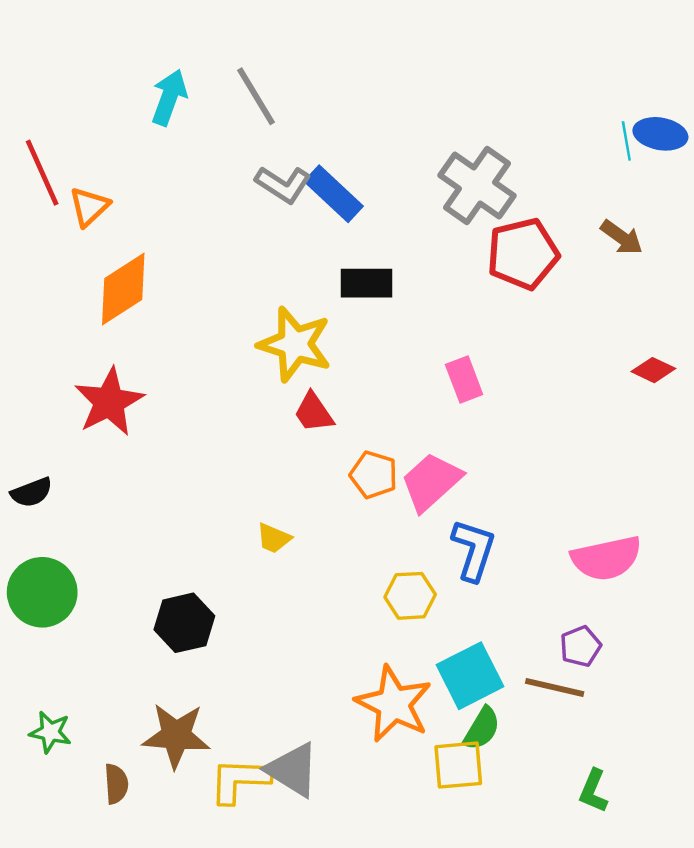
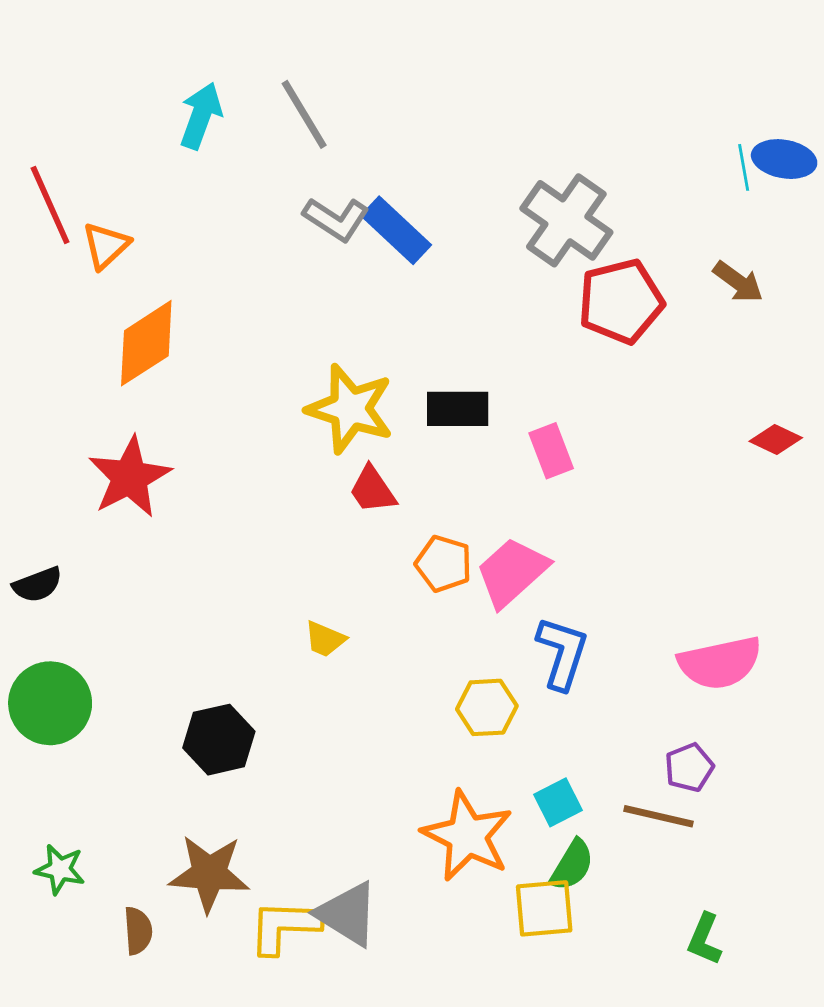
black rectangle: (367, 283) -> (458, 409), moved
cyan square: (470, 676) -> (558, 802), size x0.6

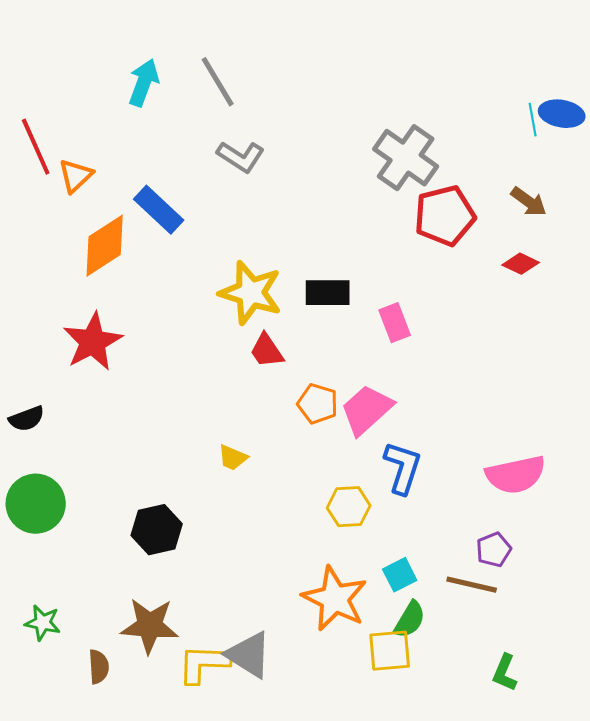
blue rectangle: (396, 230) -> (159, 210), moved
red diamond: (776, 440) -> (521, 264), moved

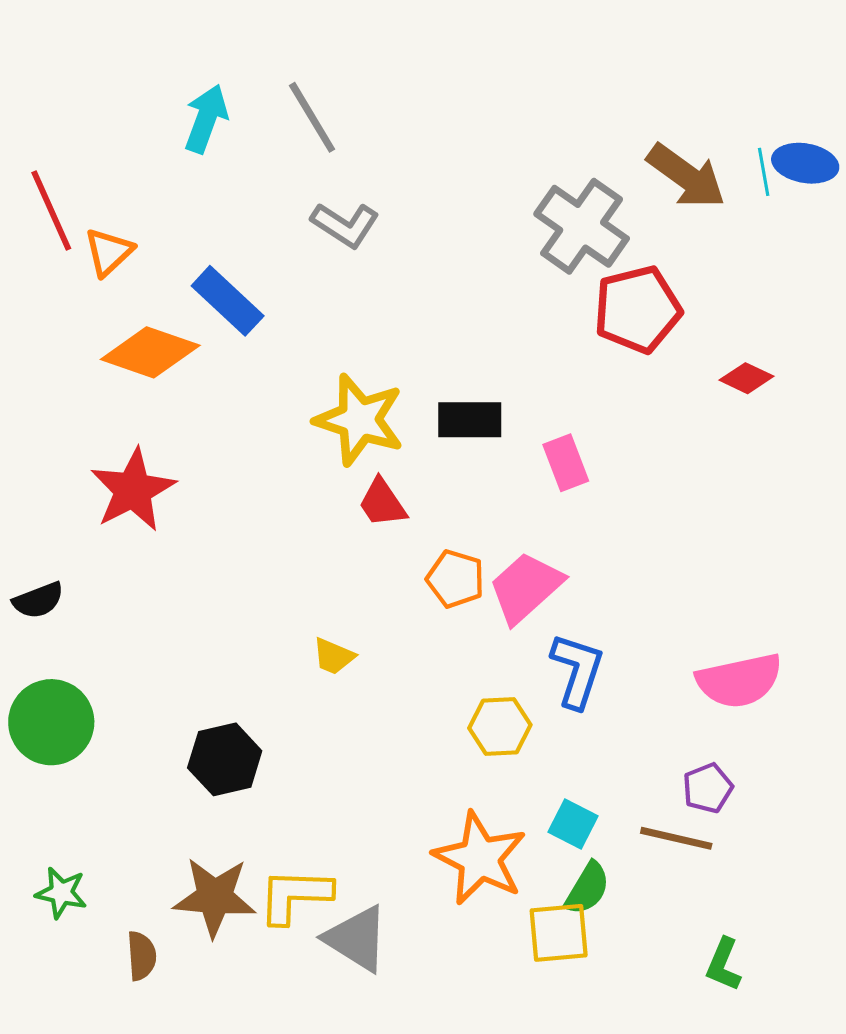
brown arrow: (529, 202) -> (686, 176), moved, size x1.5
orange diamond: (105, 246) -> (150, 352), turned 52
cyan square: (400, 575) -> (573, 824), turned -36
yellow L-shape: (204, 664) -> (295, 896), moved

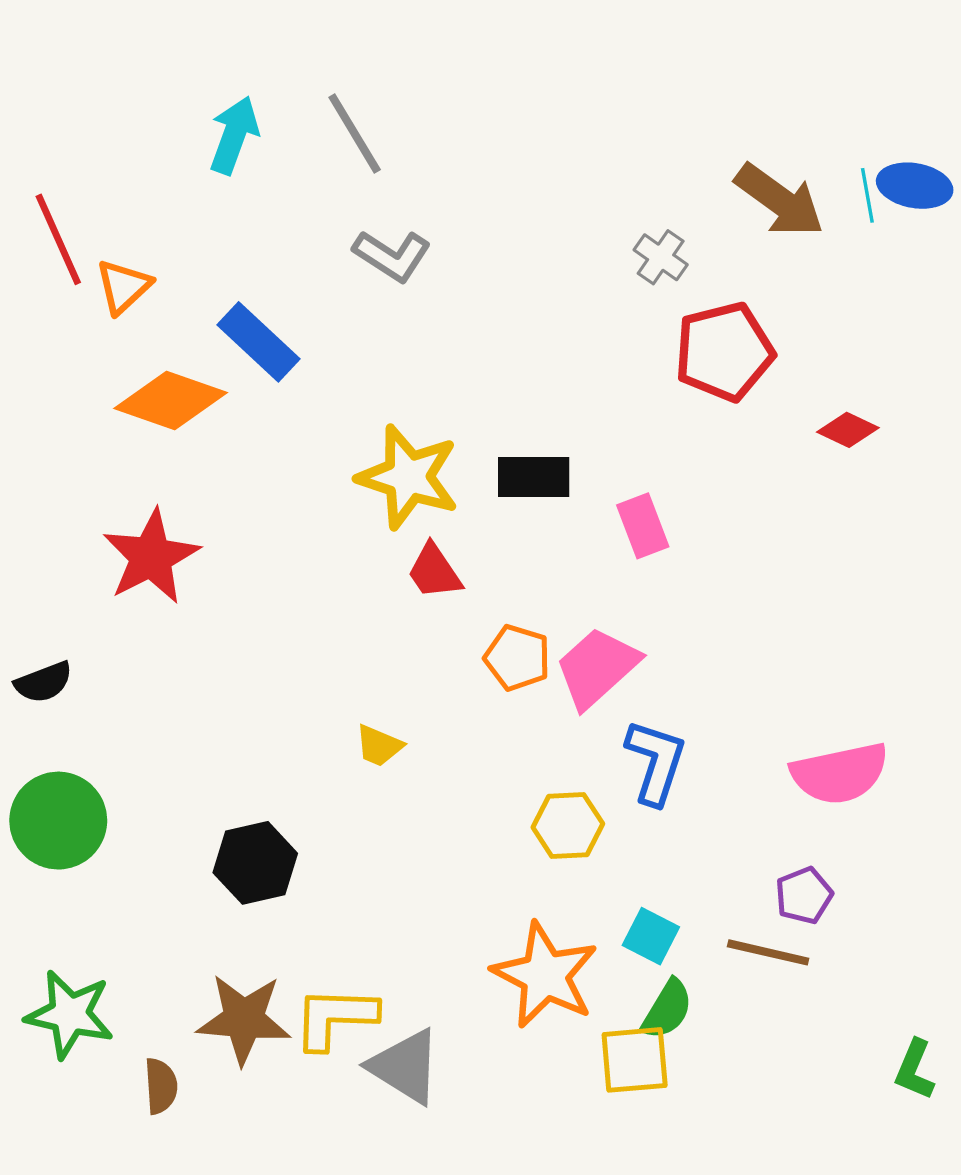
gray cross: (582, 226) -> (661, 257), size x0.5
green star: (61, 893) -> (70, 1014), size x1.5
green L-shape: (723, 964) -> (915, 1070), moved

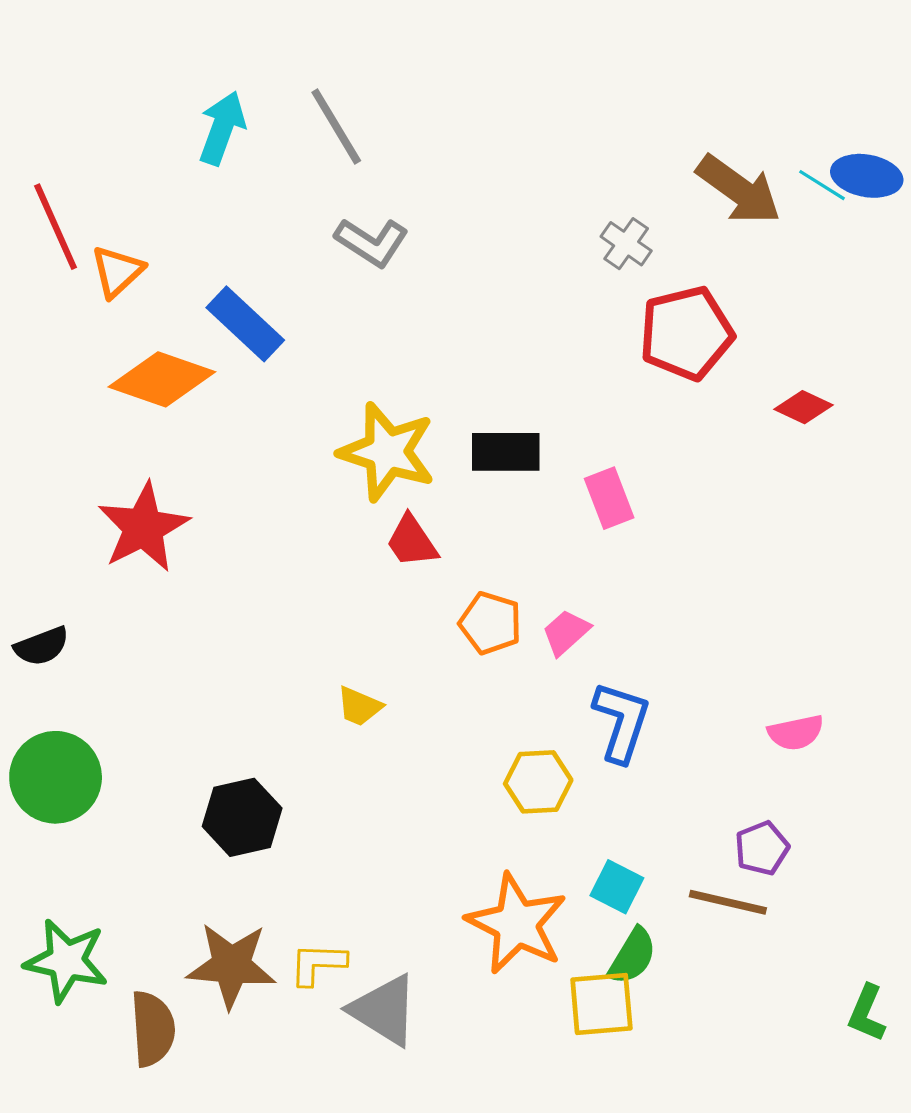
cyan line: (867, 195) -> (822, 185), turned -48
pink trapezoid: (597, 668) -> (566, 632), size x0.6
pink semicircle: (840, 773) -> (796, 733), size x0.6
yellow L-shape: (335, 1018) -> (318, 964), size x0.7
brown semicircle: (161, 1086) -> (153, 1029), size x1.4

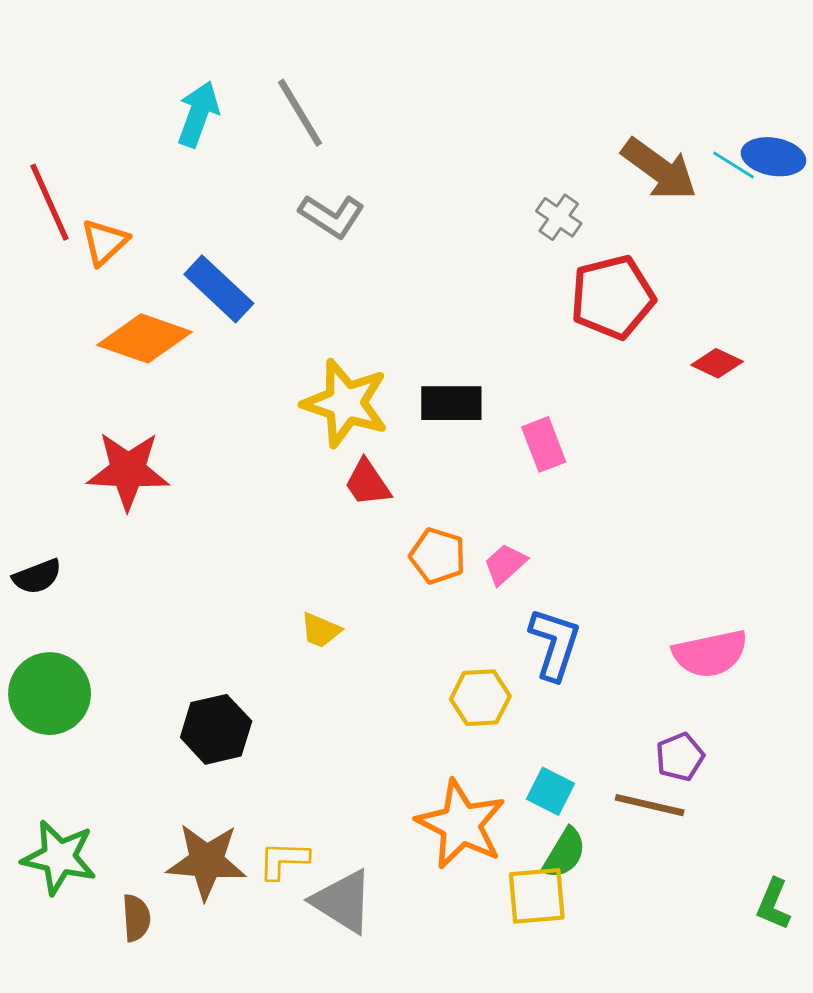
red star: (143, 527) -> (128, 471), turned 30
pink semicircle: (796, 733) -> (710, 654), size x1.5
brown semicircle: (153, 1029) -> (136, 918), size x0.7

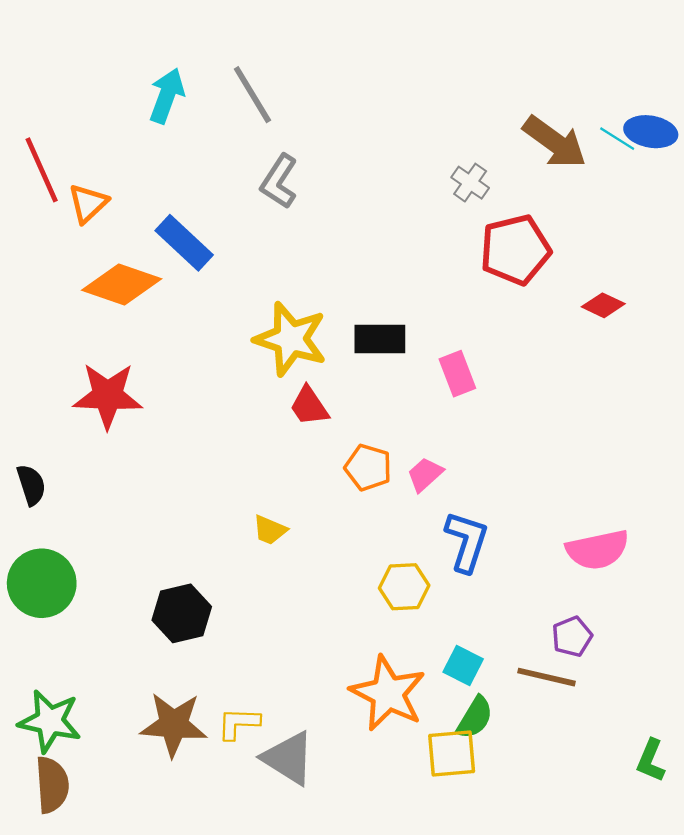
gray L-shape: (332, 216) -> (279, 181), turned 90
black semicircle: (37, 577) -> (31, 485), turned -87
brown semicircle: (136, 918) -> (52, 785), moved, size x1.4

